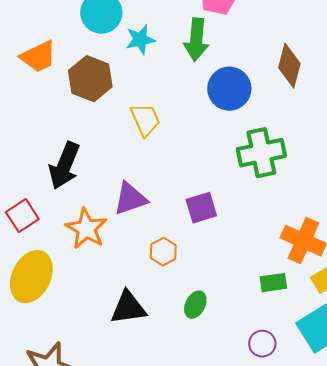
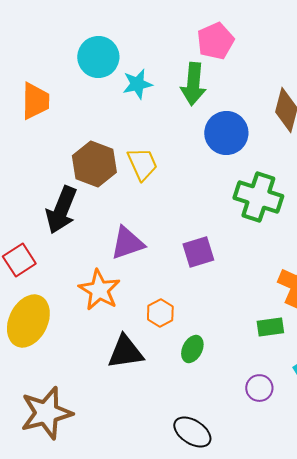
orange trapezoid: (38, 57) -> (35, 101), turned -63
brown hexagon: (90, 79) -> (94, 164), moved
green cross: (261, 153) -> (258, 197), turned 30
orange star: (86, 229) -> (99, 290), moved
orange hexagon: (163, 252) -> (160, 313), moved

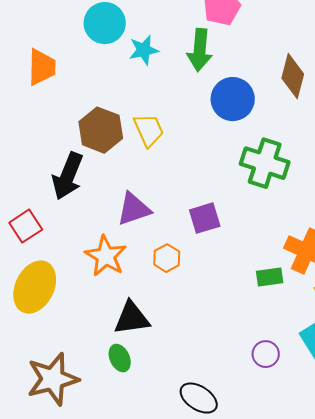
orange hexagon: (160, 313) -> (167, 258), moved
green rectangle: (270, 327) -> (270, 277), moved
green ellipse: (192, 349) -> (120, 358), moved, turned -52

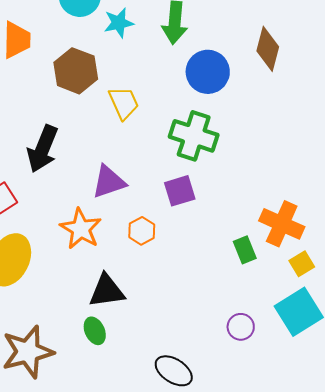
brown hexagon: (101, 130) -> (76, 71), moved
green cross: (265, 163) -> (194, 136), moved
green rectangle: (270, 277) -> (245, 250), turned 76

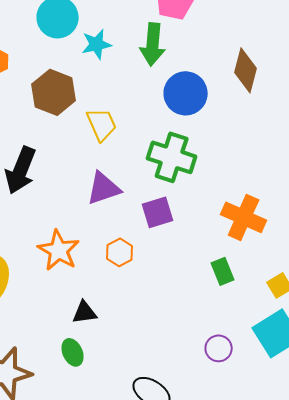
purple triangle: (109, 182) -> (104, 188), moved
orange cross: (282, 224) -> (244, 217), moved
black triangle: (107, 291) -> (85, 312), size x0.7

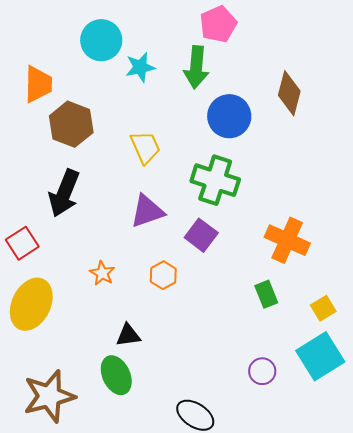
brown hexagon: (54, 92) -> (71, 124), moved
purple square: (158, 212) -> (201, 235), turned -36
orange star: (59, 250) -> (102, 273), size x0.6
green ellipse: (73, 352) -> (116, 375), size x1.4

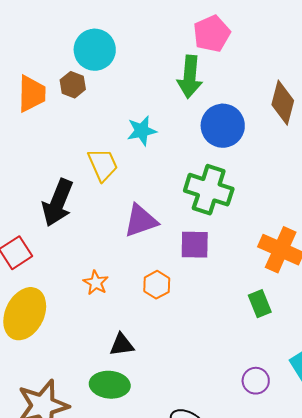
cyan star: (140, 67) -> (142, 131), moved
brown hexagon: (71, 124) -> (73, 85), moved, size x0.6
yellow trapezoid: (145, 147) -> (103, 165), moved
purple square: (201, 235) -> (195, 245), turned -36
green ellipse: (116, 375) -> (110, 385), turned -60

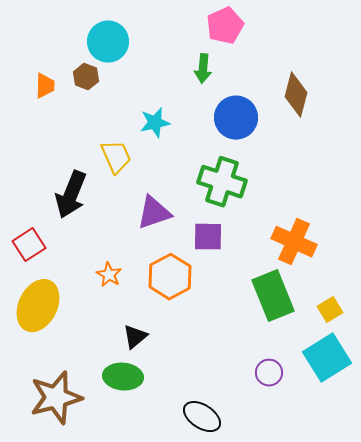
green arrow: (190, 77) -> (203, 69), size x0.7
orange trapezoid: (32, 94) -> (45, 86), size x0.7
orange hexagon: (157, 285) -> (170, 277), size x1.6
green rectangle: (260, 304) -> (273, 296), size x1.8
black triangle: (122, 345) -> (135, 337), turned -32

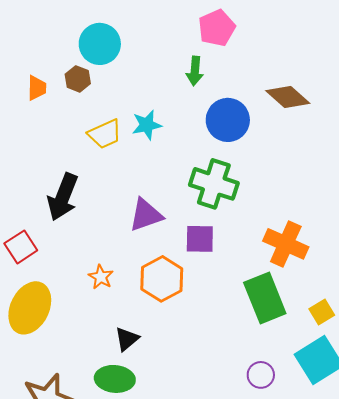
brown diamond: (296, 95) -> (288, 97), turned -63
yellow trapezoid: (116, 157) -> (105, 134), moved, turned 90

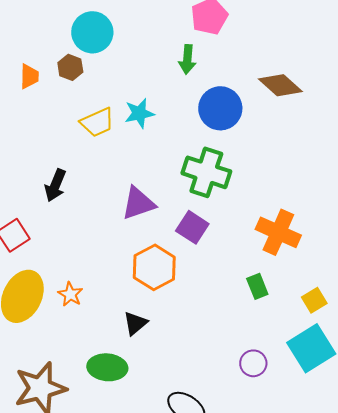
black arrow: (63, 197) -> (55, 185), size x0.7
purple square: (200, 239) -> (192, 227), turned 32
orange star: (101, 277) -> (70, 294), moved
green rectangle: (265, 298) -> (257, 286), size x0.5
black triangle: (127, 339) -> (135, 323), moved

